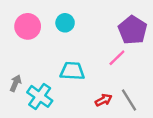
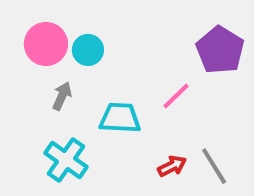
cyan circle: (65, 23) -> (88, 50), moved
pink line: (117, 58) -> (176, 96), moved
gray arrow: (16, 83) -> (62, 96), moved

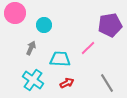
pink circle: (46, 44) -> (15, 13), moved
purple pentagon: (220, 50) -> (110, 25), turned 30
red arrow: (172, 166) -> (67, 83), moved

